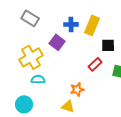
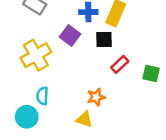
black square: (108, 45) -> (104, 40), moved
cyan semicircle: (38, 79) -> (42, 96), moved, turned -88

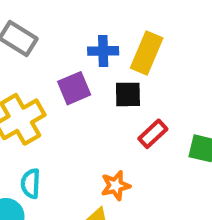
purple square: (70, 36) -> (74, 88), turned 30

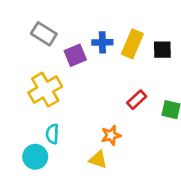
purple square: (74, 88) -> (75, 55), moved
black square: (128, 94) -> (162, 50), moved

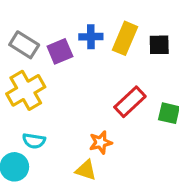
gray rectangle: (44, 34) -> (24, 45), moved
red rectangle: (137, 100) -> (130, 102), size x1.4
cyan semicircle: (52, 134) -> (34, 141), turned -84

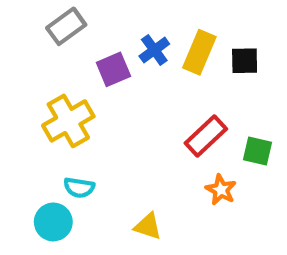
blue cross: (91, 37) -> (154, 50), turned -35
gray rectangle: (24, 45) -> (66, 26), moved, turned -68
orange star: (101, 142) -> (221, 190), moved, turned -30

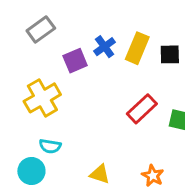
orange star: (221, 190) -> (153, 176), moved

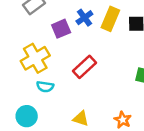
red rectangle: (142, 109) -> (84, 67), moved
cyan semicircle: (50, 146) -> (45, 87), moved

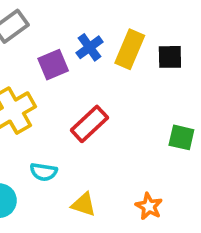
cyan semicircle: (45, 87) -> (44, 172), moved

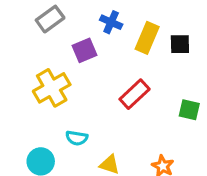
blue cross: (89, 47) -> (111, 22), moved, turned -30
red rectangle: (89, 124) -> (135, 94), moved

